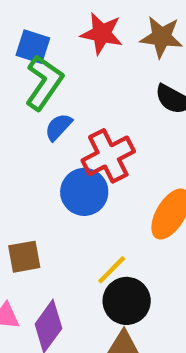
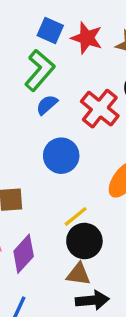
blue square: (33, 47) -> (50, 30), moved
red cross: (108, 156) -> (100, 109), moved, turned -30

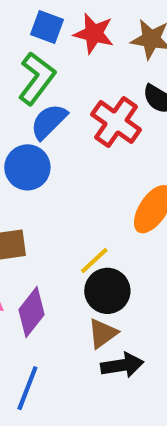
blue semicircle: (47, 105) -> (49, 121), size x1.4
blue circle: (61, 156) -> (27, 167), moved
brown triangle: (78, 274) -> (103, 333), turned -40

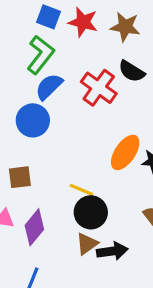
yellow line: (94, 260) -> (81, 190), turned 65
black arrow: (122, 365) -> (112, 251), moved

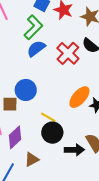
blue circle: (33, 120) -> (26, 90), moved
brown triangle: (87, 244) -> (32, 159), moved
black arrow: (112, 251) -> (74, 150), moved

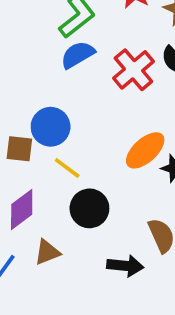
yellow line: (48, 117) -> (67, 168), moved
black arrow: (74, 150) -> (125, 266), moved

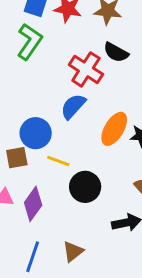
blue semicircle: (78, 55) -> (73, 106), moved
brown triangle: (47, 252) -> (73, 251), moved

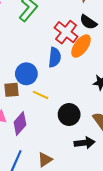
blue semicircle: (73, 106) -> (55, 57), turned 138
orange ellipse: (114, 129) -> (81, 46), moved
black circle: (85, 187) -> (69, 114), moved

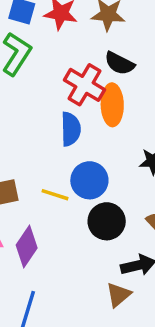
orange ellipse: (81, 46) -> (112, 105), turned -30
blue circle: (26, 74) -> (89, 180), moved
brown triangle: (45, 160) -> (118, 295), moved

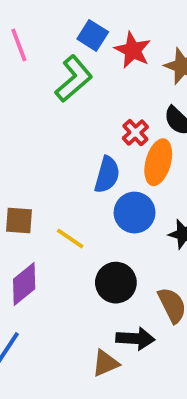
red cross: (84, 85) -> (135, 133), size x0.6
blue circle: (89, 180) -> (135, 213), moved

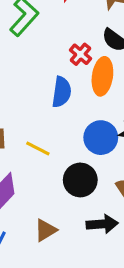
blue circle: (135, 213) -> (101, 138), moved
brown triangle: (105, 363) -> (46, 230), moved

